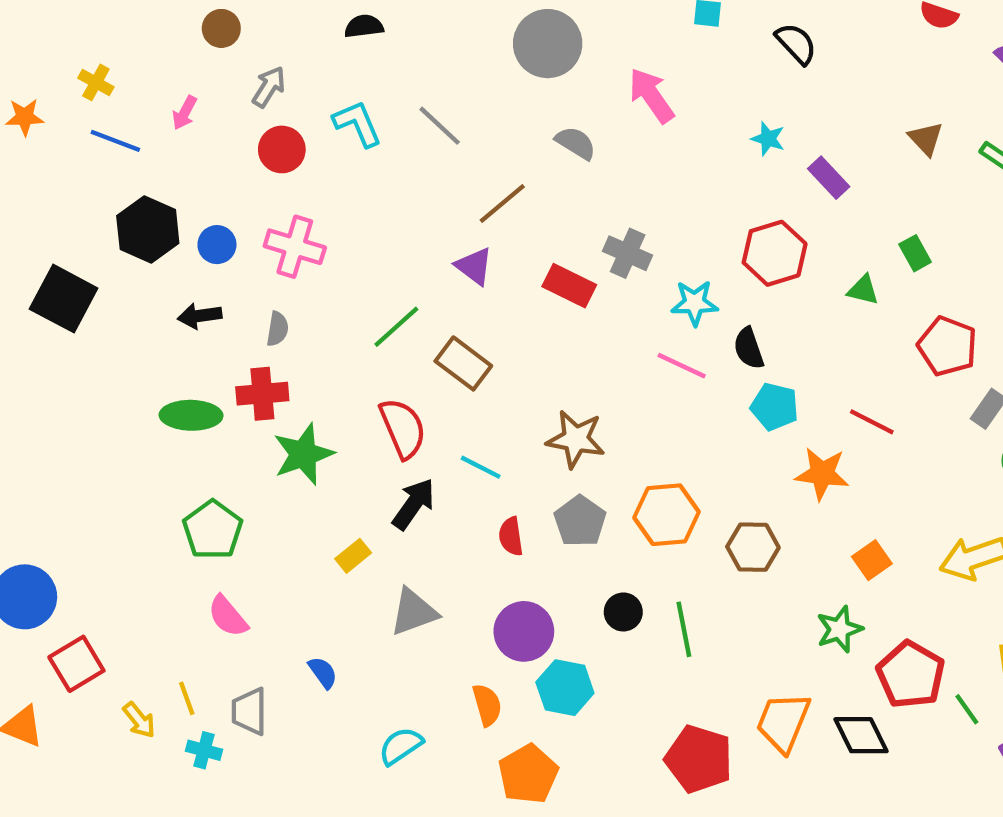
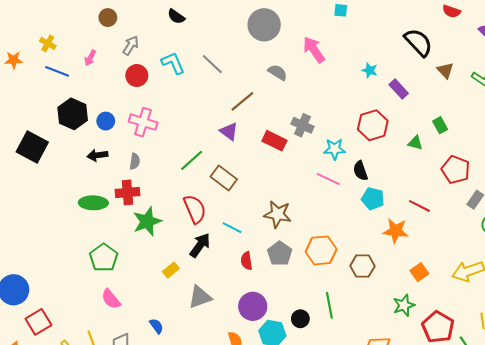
black semicircle: (364, 26) -> (176, 17), turned -138
black semicircle: (796, 44) -> (418, 42), moved, size x1.4
black circle: (623, 612) -> (300, 319), moved

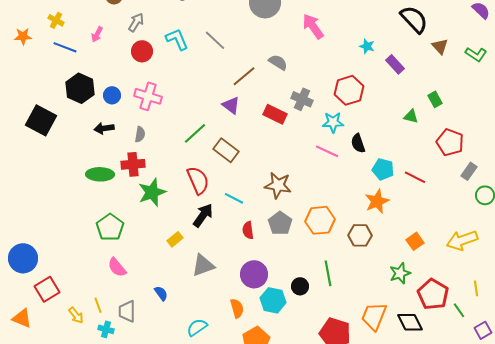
gray semicircle: (278, 72) -> (278, 62), moved
red hexagon: (373, 125) -> (349, 90), moved
cyan pentagon: (373, 199) -> (383, 169), moved
orange star: (396, 231) -> (377, 201), moved, turned -30

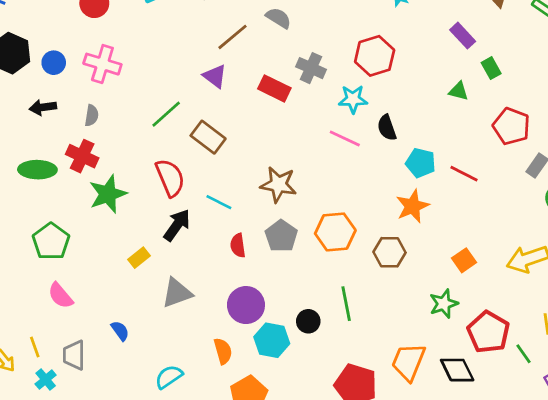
purple rectangle: (395, 64) -> (463, 36), moved
red cross: (133, 164) -> (82, 156), turned 30
cyan cross: (106, 329) -> (46, 379), turned 35

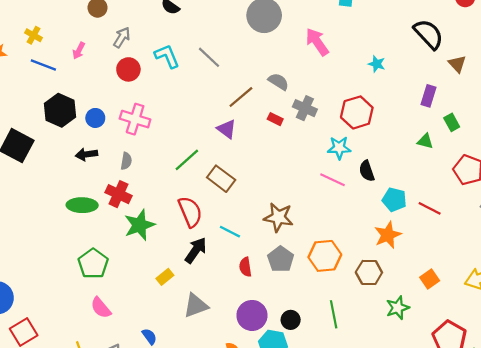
purple rectangle: (463, 36) -> (429, 96), turned 60
gray cross: (311, 68) -> (305, 108), moved
red rectangle: (274, 88) -> (275, 119), moved, size x0.6
green star: (444, 304) -> (398, 308), moved
black circle: (308, 321) -> (291, 320), moved

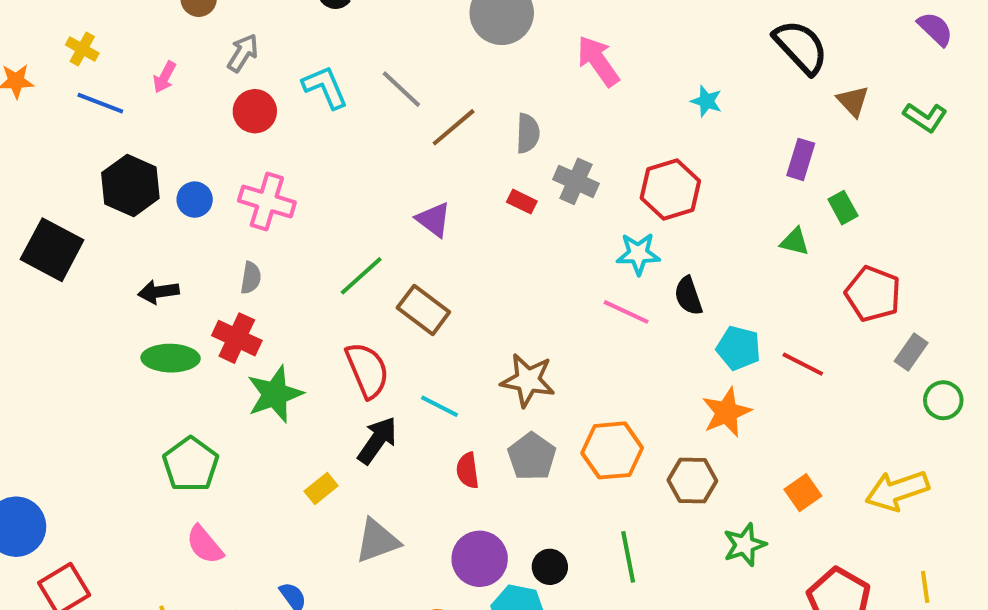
gray semicircle: (278, 82) -> (528, 133), turned 60
brown line: (241, 97) -> (454, 127), moved
black arrow: (86, 154) -> (158, 292), moved

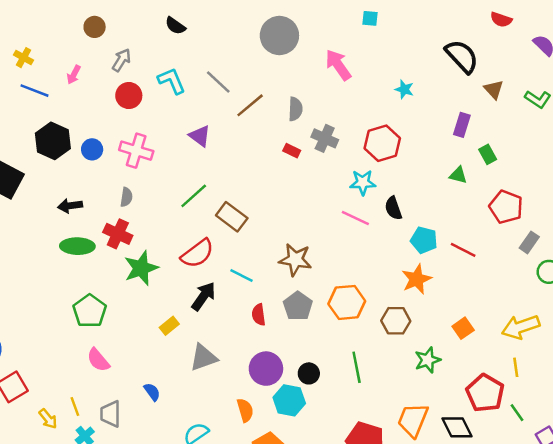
purple triangle: (433, 220) -> (200, 136), moved
red semicircle: (367, 370) -> (197, 253), turned 76
yellow line: (925, 587) -> (516, 367), moved

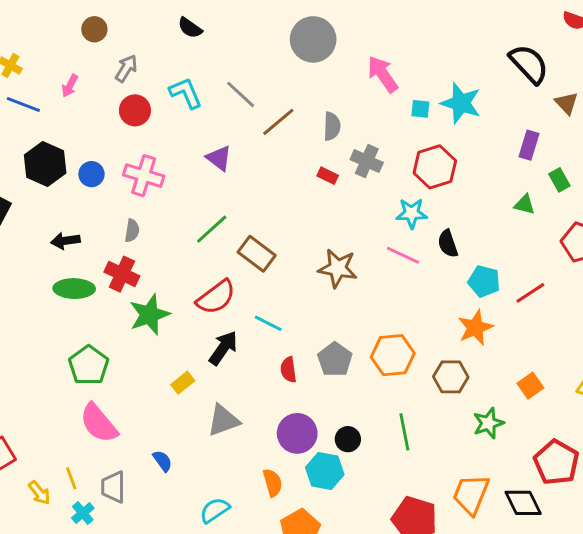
cyan square: (370, 18) -> (420, 109), moved
cyan star: (404, 89) -> (461, 103), size x1.8
red line: (463, 250) -> (530, 293), turned -60
brown star: (295, 260) -> (338, 268), moved
pink semicircle: (98, 360) -> (99, 423), size x1.4

